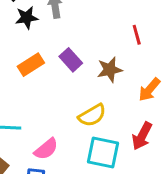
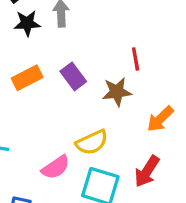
red line: (137, 35) -> (136, 59), moved
pink semicircle: (46, 149) -> (56, 167), moved

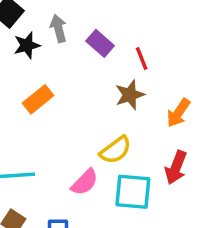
purple rectangle: (73, 76) -> (100, 43), moved

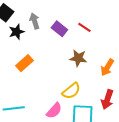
red line: (142, 58) -> (84, 27), moved, turned -32
brown star: (130, 95) -> (78, 58), turned 30

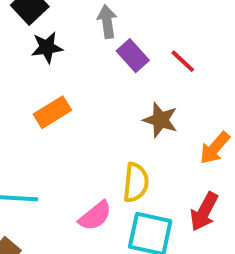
gray arrow: (35, 21) -> (107, 22), moved
yellow semicircle: (71, 91) -> (136, 183), turned -54

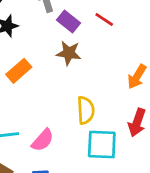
brown star: (160, 120) -> (69, 53), moved
pink semicircle: (95, 216) -> (43, 140), moved

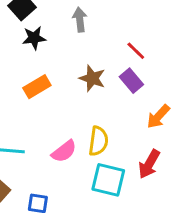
purple rectangle: (68, 22) -> (131, 81), moved
pink semicircle: (43, 140) -> (64, 151), moved

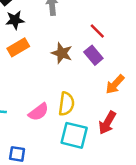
orange rectangle: (37, 87) -> (18, 47), moved

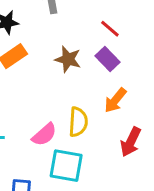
orange arrow: (115, 84) -> (115, 100), moved
cyan square: (74, 135) -> (66, 166), moved

